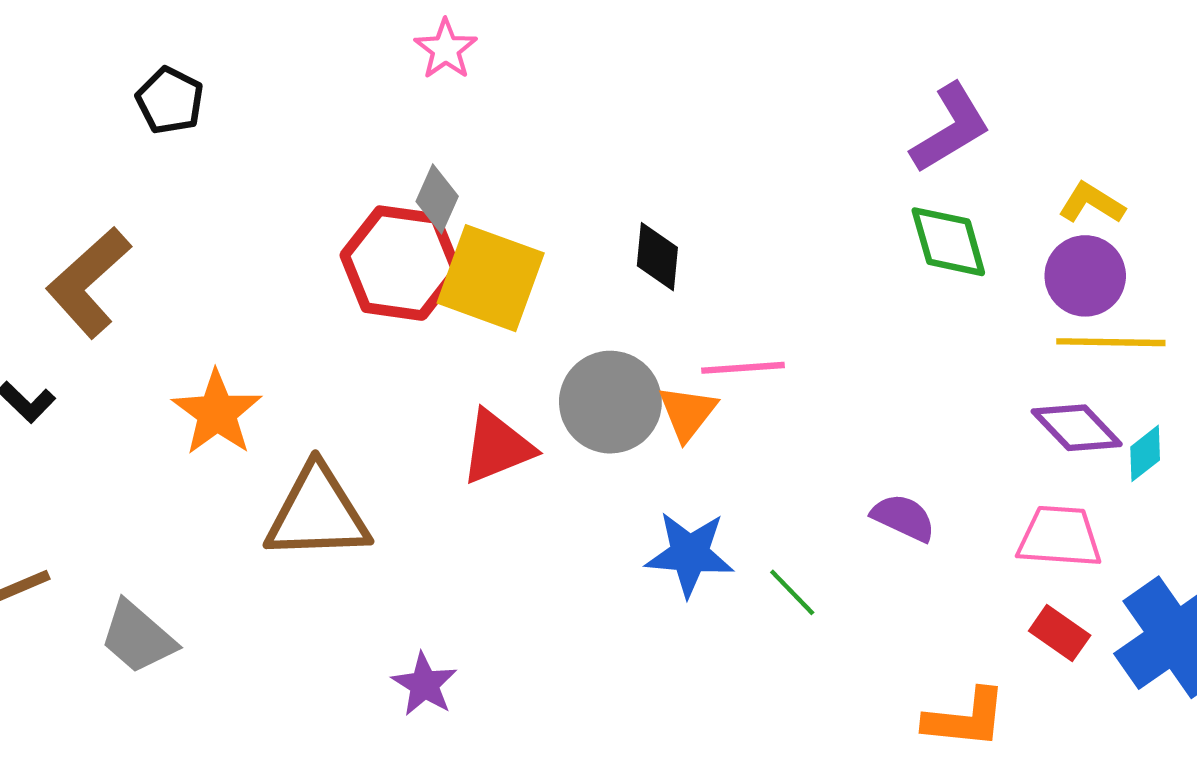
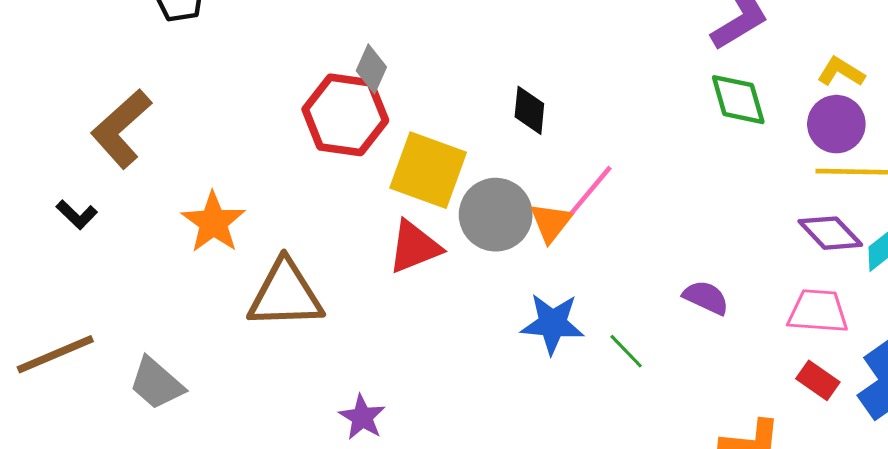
yellow square: (491, 278) -> (428, 170), moved
pink line: (743, 368) -> (591, 190), turned -46

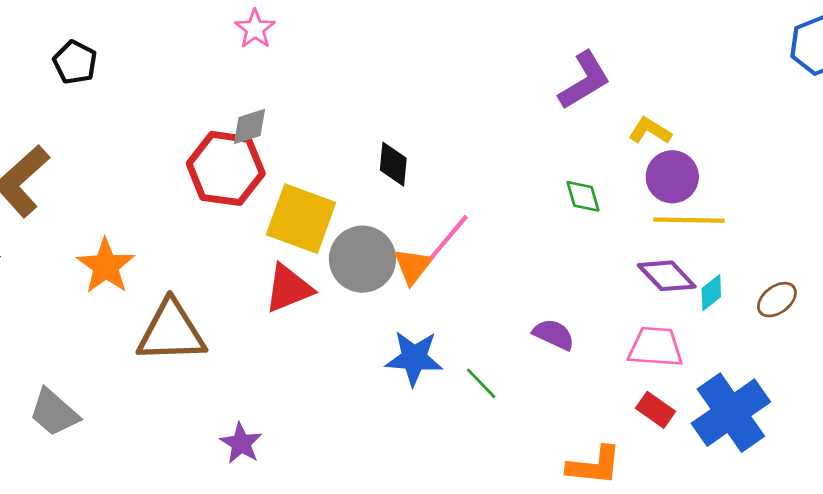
gray diamond: (371, 69) -> (249, 127), turned 48
yellow L-shape: (841, 72) -> (650, 131), moved
green diamond: (738, 100) -> (583, 196), moved, size x0.7

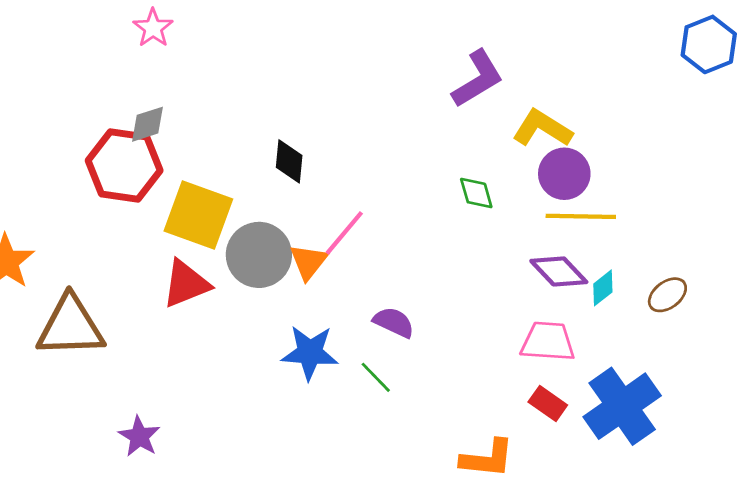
yellow L-shape: (650, 131) -> (542, 128), size x1.4
purple semicircle: (554, 334) -> (394, 322), moved

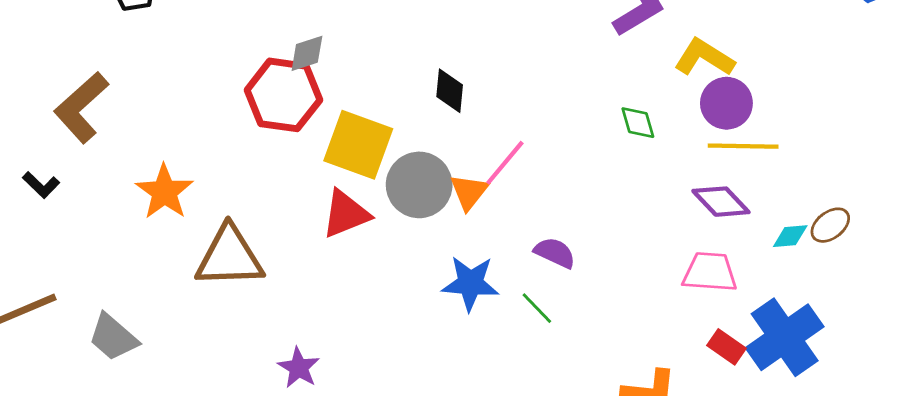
cyan diamond: (603, 288) -> (790, 236), moved, turned 33
red rectangle: (548, 403) -> (726, 347), moved

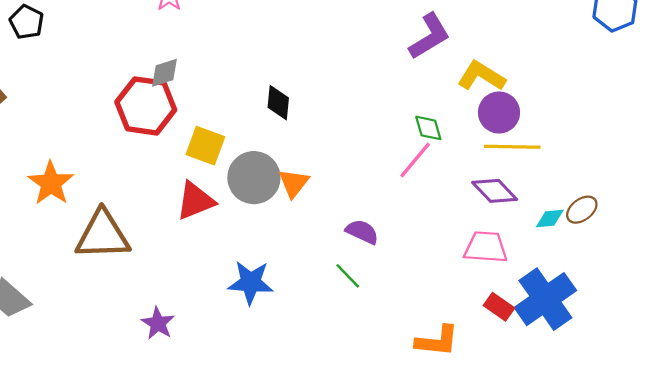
yellow square: (358, 145) -> (205, 146), size x0.7
pink line: (505, 163) -> (415, 160), moved
blue star: (470, 283) -> (251, 283), moved

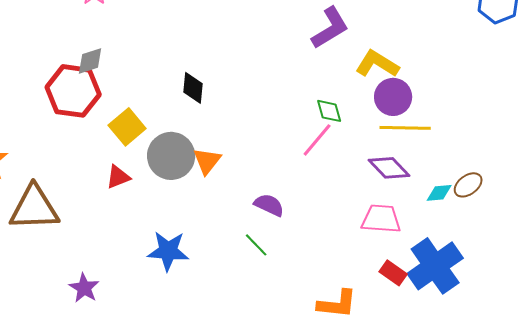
yellow square: (205, 146) -> (127, 127), turned 30
red triangle: (195, 201) -> (118, 177), size x0.7

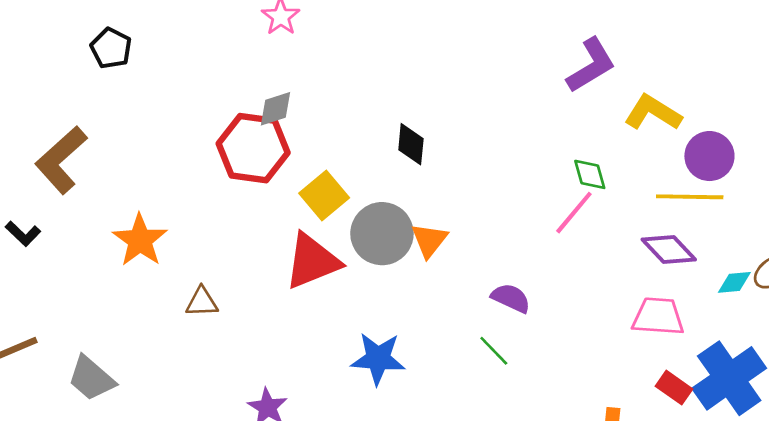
purple circle: (393, 97) -> (709, 156), moved
red triangle: (118, 177) -> (312, 261), size x1.8
brown triangle: (34, 208) -> (202, 302), size x0.5

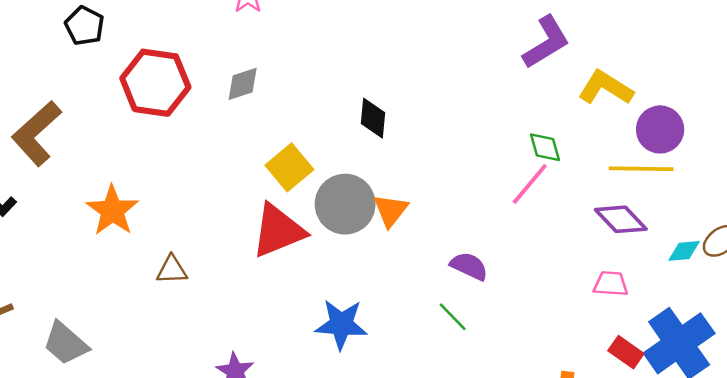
red hexagon: (253, 148) -> (155, 83), moved
pink trapezoid: (658, 316) -> (611, 284), size x0.7

